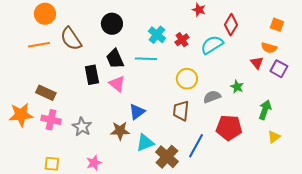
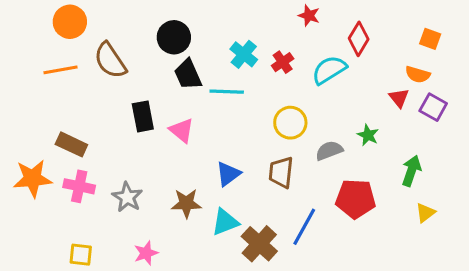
black trapezoid: (115, 59) -> (188, 75), moved
blue triangle: (137, 112) -> (228, 174), moved

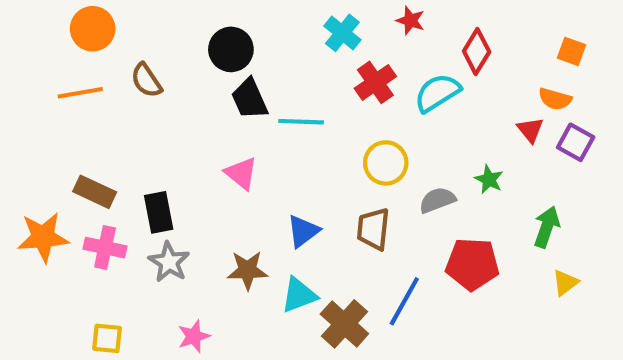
cyan cross: (244, 54) -> (342, 33), moved
brown semicircle: (110, 61) -> (146, 80), size x0.7
red cross: (283, 62) -> (375, 82), size x1.4
black rectangle: (143, 116) -> (159, 212), moved

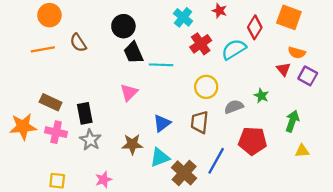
orange square: (571, 51) -> (289, 17), moved, size x1.6
pink triangle: (241, 173) -> (129, 92), turned 36
yellow triangle: (565, 283) -> (302, 151), turned 32

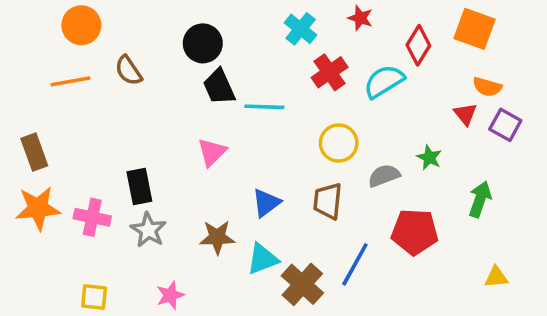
brown rectangle: (51, 102) -> (34, 152), moved, turned 45
yellow triangle: (302, 151) -> (496, 277), moved

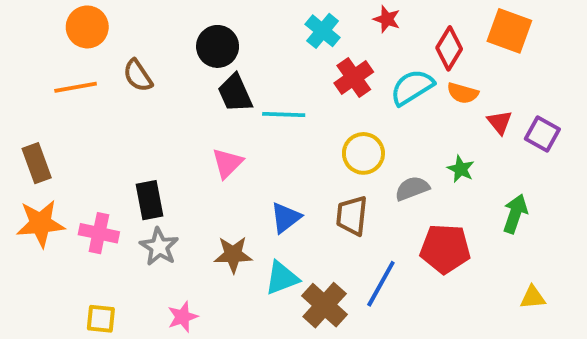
orange semicircle: (487, 87) -> (463, 93), moved

